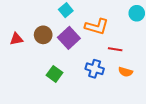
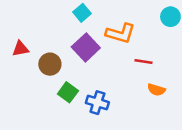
brown circle: (43, 35) -> (50, 64), moved
blue cross: (95, 69) -> (97, 103), moved

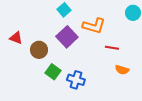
red triangle: (20, 49) -> (16, 38), turned 32

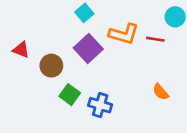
red line: (112, 48) -> (155, 39), moved
orange semicircle: (122, 70) -> (161, 92), turned 32

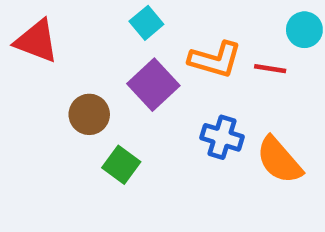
red triangle: (21, 50) -> (37, 41), moved, size x1.5
orange semicircle: (161, 92) -> (279, 160), size x1.6
blue cross: (100, 105) -> (222, 137), moved

